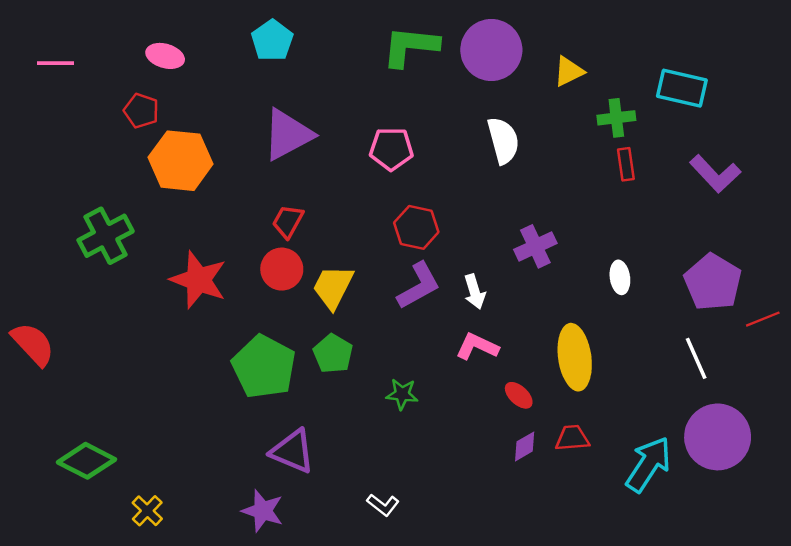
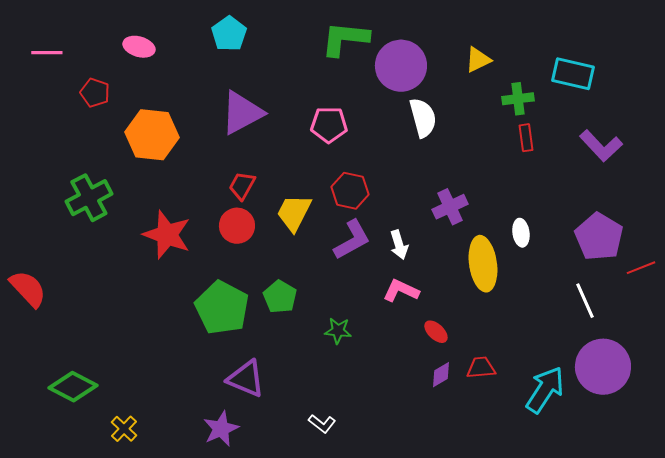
purple circle: (491, 50) -> (401, 66), moved
red pentagon: (141, 111) -> (95, 93), moved
yellow trapezoid: (333, 287) -> (294, 213), moved
yellow ellipse: (575, 357) -> (483, 264), moved
purple star: (263, 511) -> (221, 429), turned 30

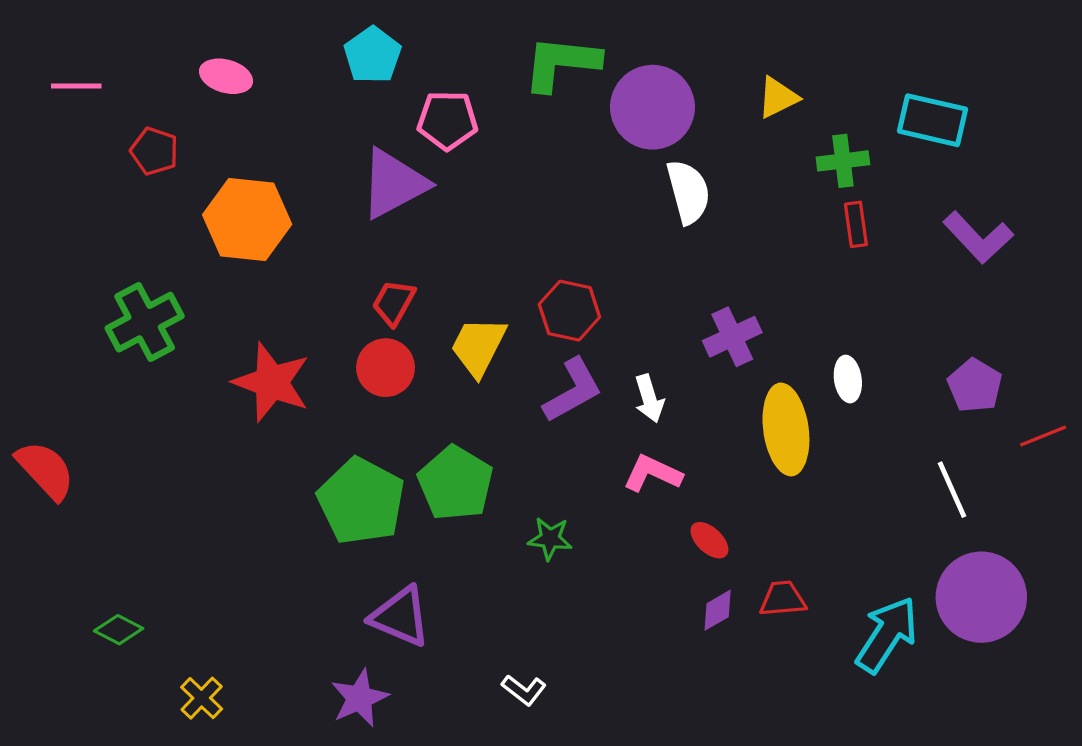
pink pentagon: (329, 125) -> (447, 120), moved
purple pentagon: (599, 237) -> (975, 386), size x0.7
green pentagon: (280, 297) -> (456, 483), size x1.4
green diamond: (73, 387) -> (119, 630), size x0.6

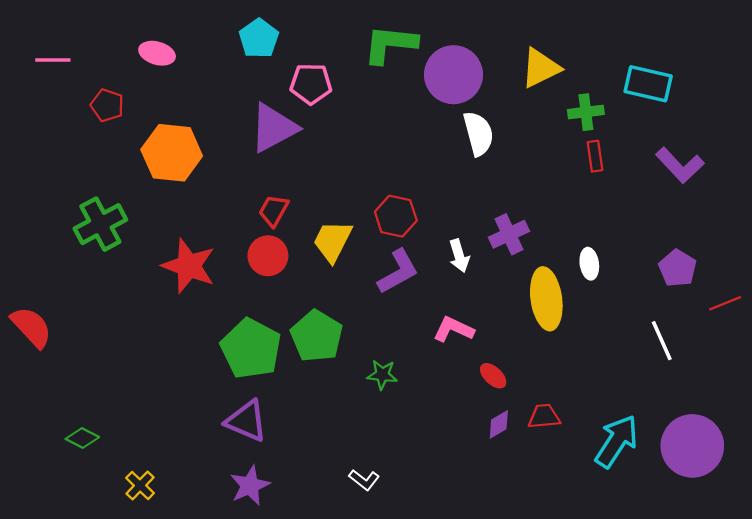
yellow triangle: (778, 97) -> (541, 68), size x1.4
white arrow: (649, 399) -> (459, 256), moved
purple circle: (981, 597) -> (692, 446), moved
purple triangle: (400, 617) -> (246, 421), moved

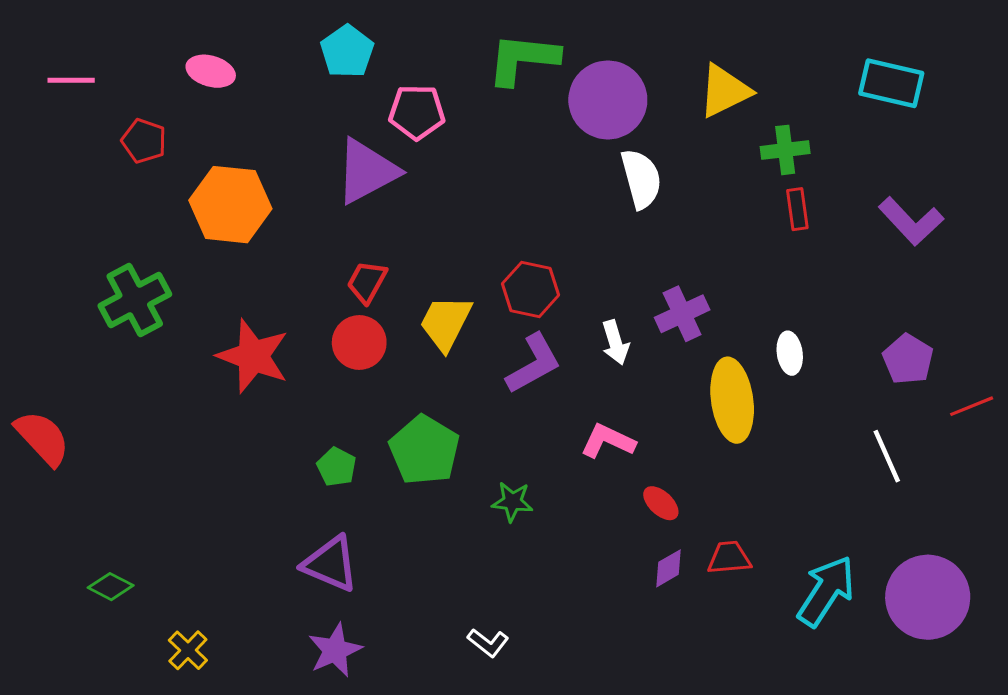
cyan rectangle: (648, 84) -> (891, 83), moved
green pentagon: (251, 349) -> (336, 467), size x0.5

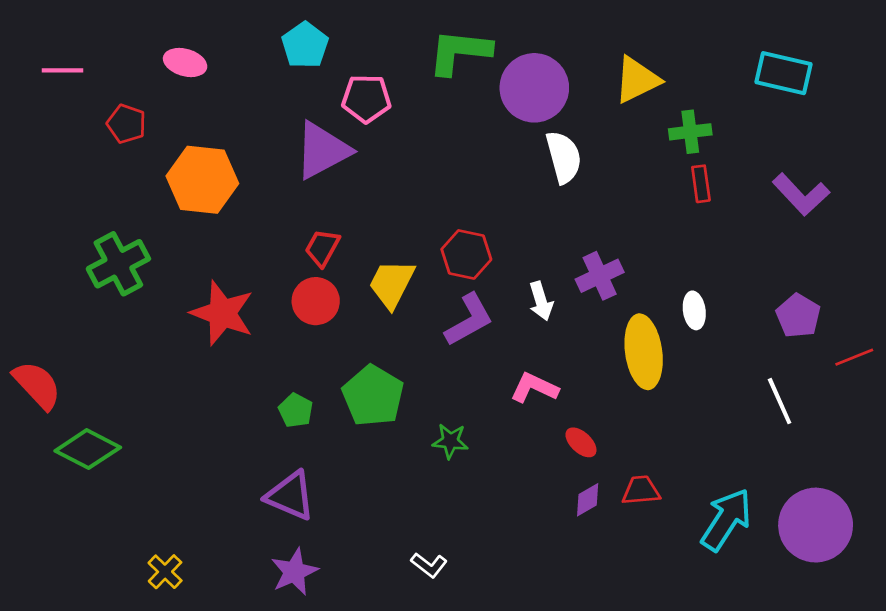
green diamond: (111, 587) -> (88, 449), moved, size x1.6

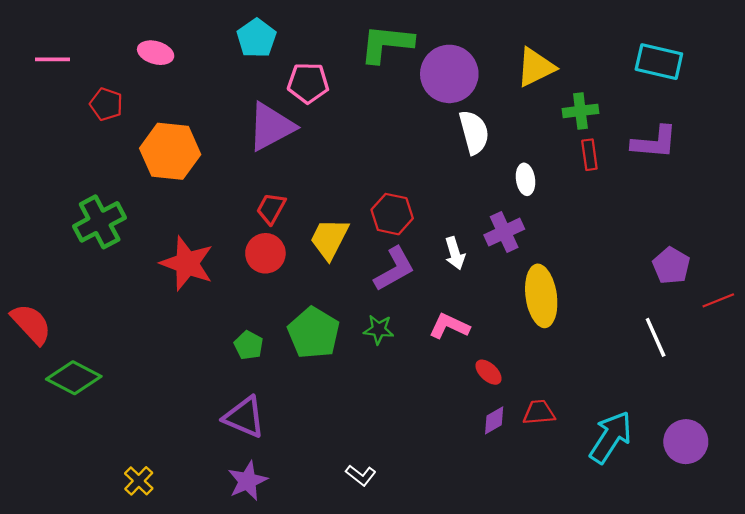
purple L-shape: (801, 194) -> (654, 142), moved, turned -42
white ellipse: (694, 310) -> (526, 179), moved
green star: (450, 441) -> (379, 330), moved
purple circle: (816, 525) -> (686, 442), size x0.7

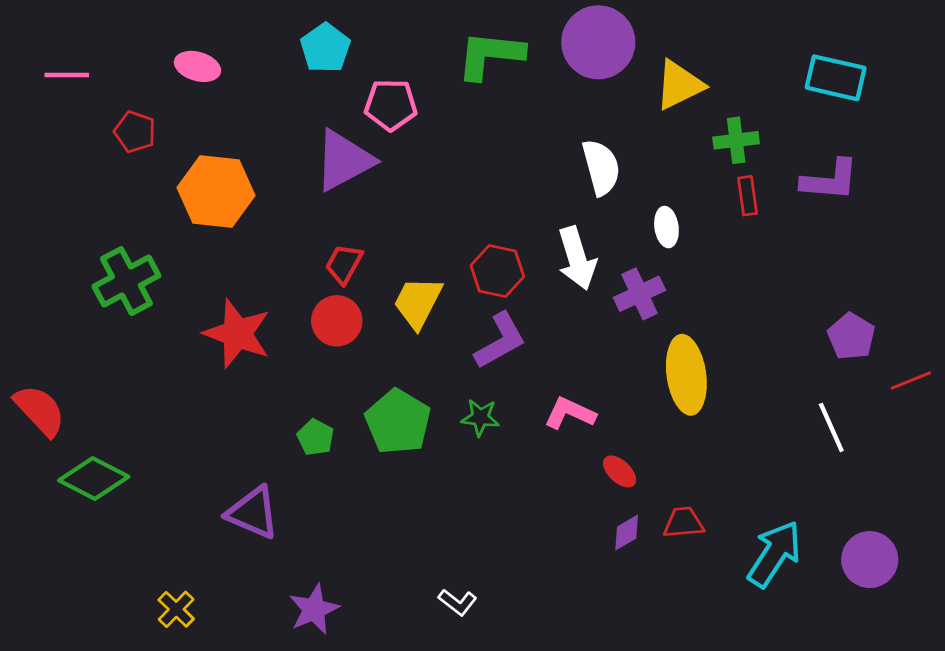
purple circle: (449, 74) -> (598, 42), moved
white arrow: (455, 253) -> (577, 258), moved, size x1.5
purple triangle: (244, 417) -> (253, 513), moved

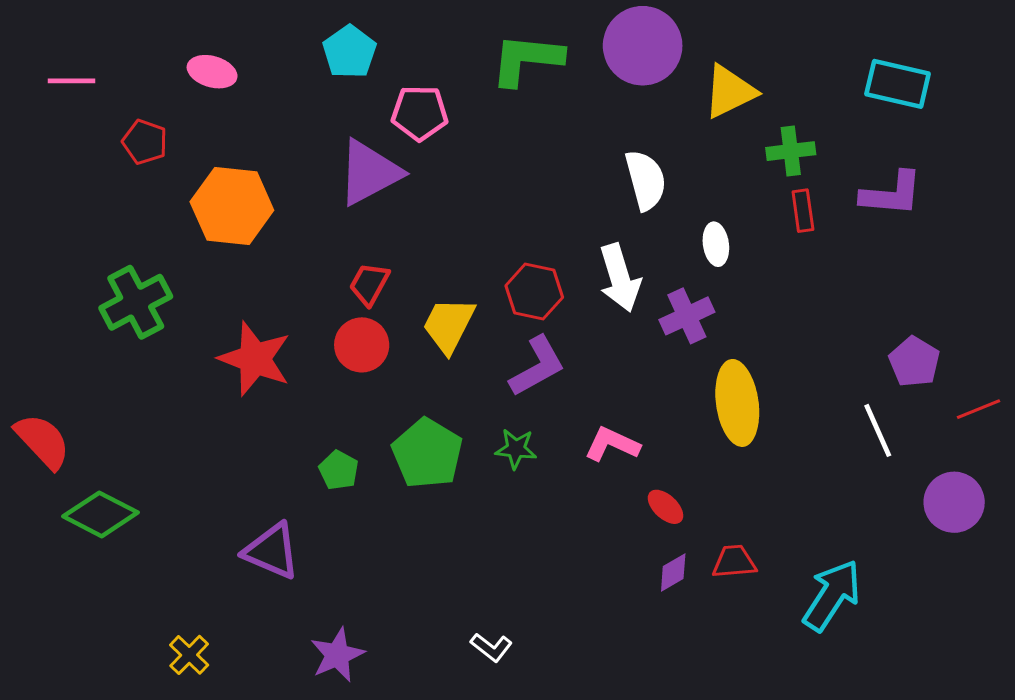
white line: (831, 427) -> (878, 430), moved
purple circle: (870, 560) -> (954, 502), moved

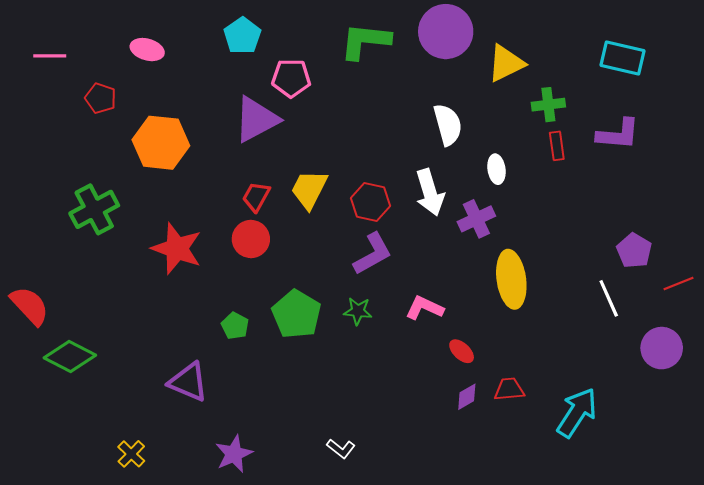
yellow trapezoid: (449, 325) -> (309, 189), moved

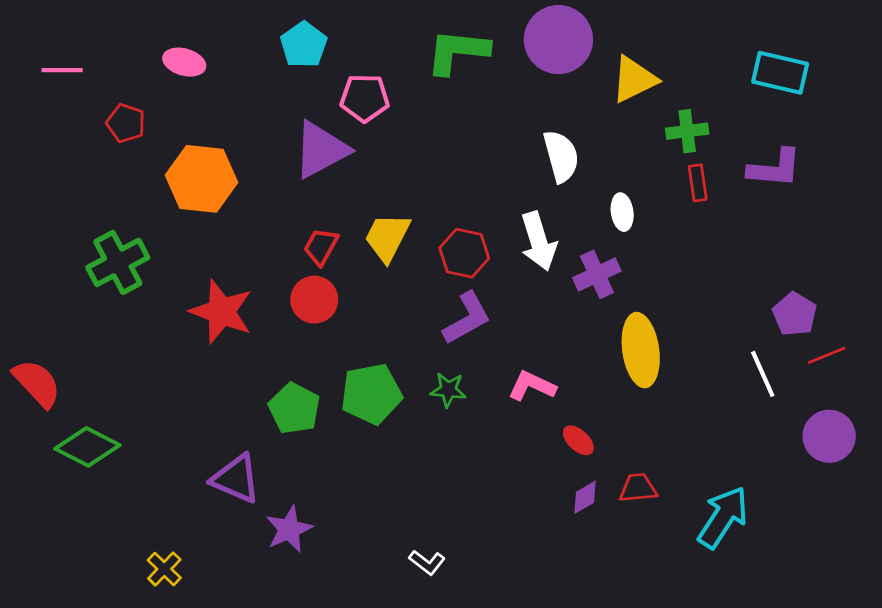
red line: (679, 283) -> (826, 355), moved
green pentagon: (296, 314) -> (371, 394), turned 30
green pentagon: (235, 326) -> (294, 408), size x1.5
purple star: (234, 454) -> (289, 529), moved

